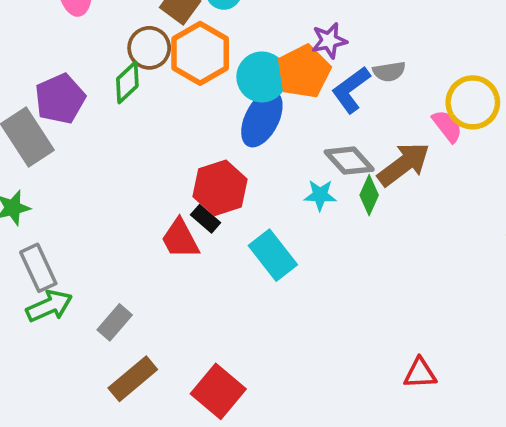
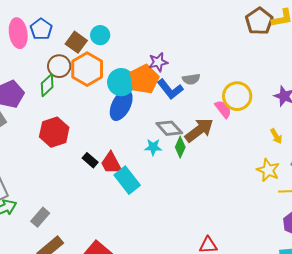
blue L-shape: (351, 90) -> (170, 89), turned -92
red hexagon: (220, 188) -> (54, 132), moved
red trapezoid: (180, 239) -> (111, 163), moved

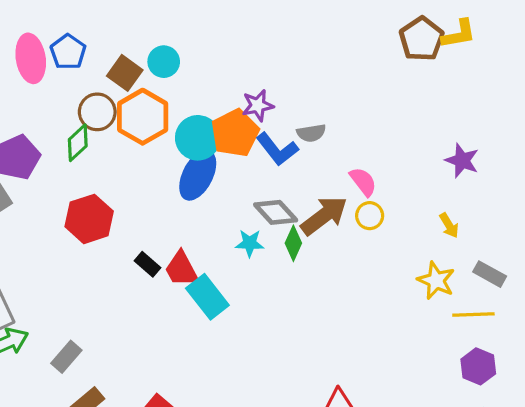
yellow circle: (237, 96) -> (370, 216), moved, size x0.6

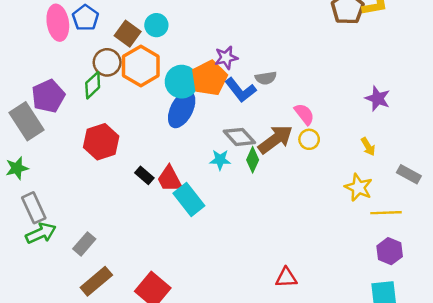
gray rectangle: (490, 274) -> (409, 174), moved

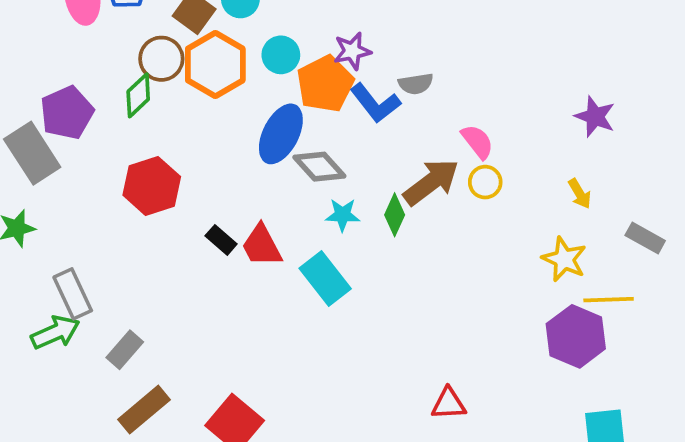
cyan circle: (182, 82) -> (281, 55), moved, size x0.7
gray diamond: (239, 137) -> (319, 167), moved
cyan rectangle: (189, 199) -> (325, 278), moved
gray rectangle: (34, 208) -> (73, 294), moved
purple hexagon: (390, 251) -> (576, 336), moved, size x1.4

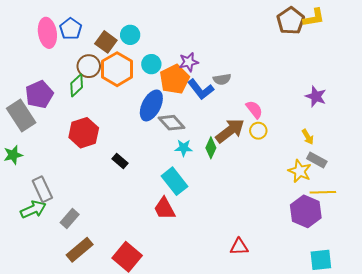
gray rectangle: (645, 238) -> (317, 160), moved
red trapezoid: (262, 246) -> (164, 208), moved

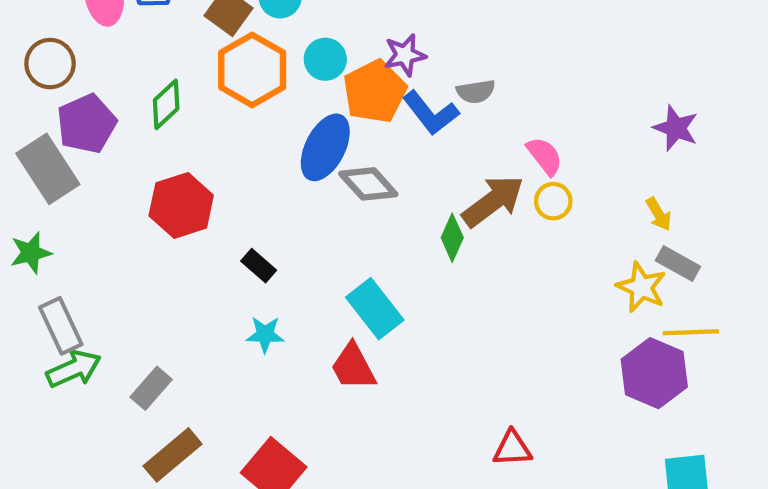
brown circle: (89, 66) -> (50, 64), moved
cyan star: (184, 148) -> (265, 334), moved
gray rectangle: (42, 189) -> (61, 326), moved

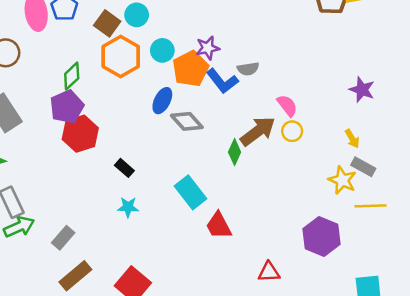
purple pentagon: (87, 124) -> (67, 107), moved
blue ellipse: (325, 147) -> (162, 101), size x0.7
red trapezoid: (353, 367) -> (219, 226), moved
purple hexagon: (654, 373) -> (322, 237), moved

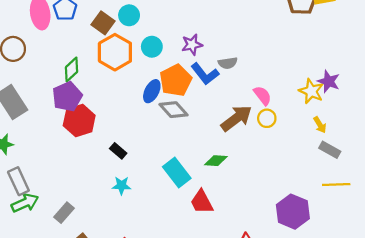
orange pentagon: (190, 69) -> (176, 80), moved
green diamond: (235, 152) -> (216, 161), moved, turned 70
yellow star: (342, 180) -> (311, 91), moved

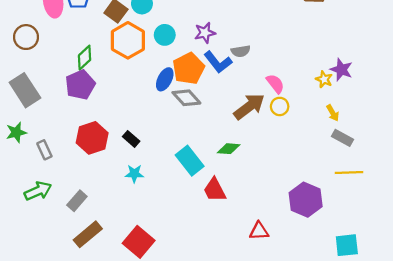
yellow star: (311, 91) -> (324, 79), size x0.7
red hexagon: (79, 120) -> (92, 138), moved
gray rectangle: (18, 181) -> (44, 150), moved, size x0.7

